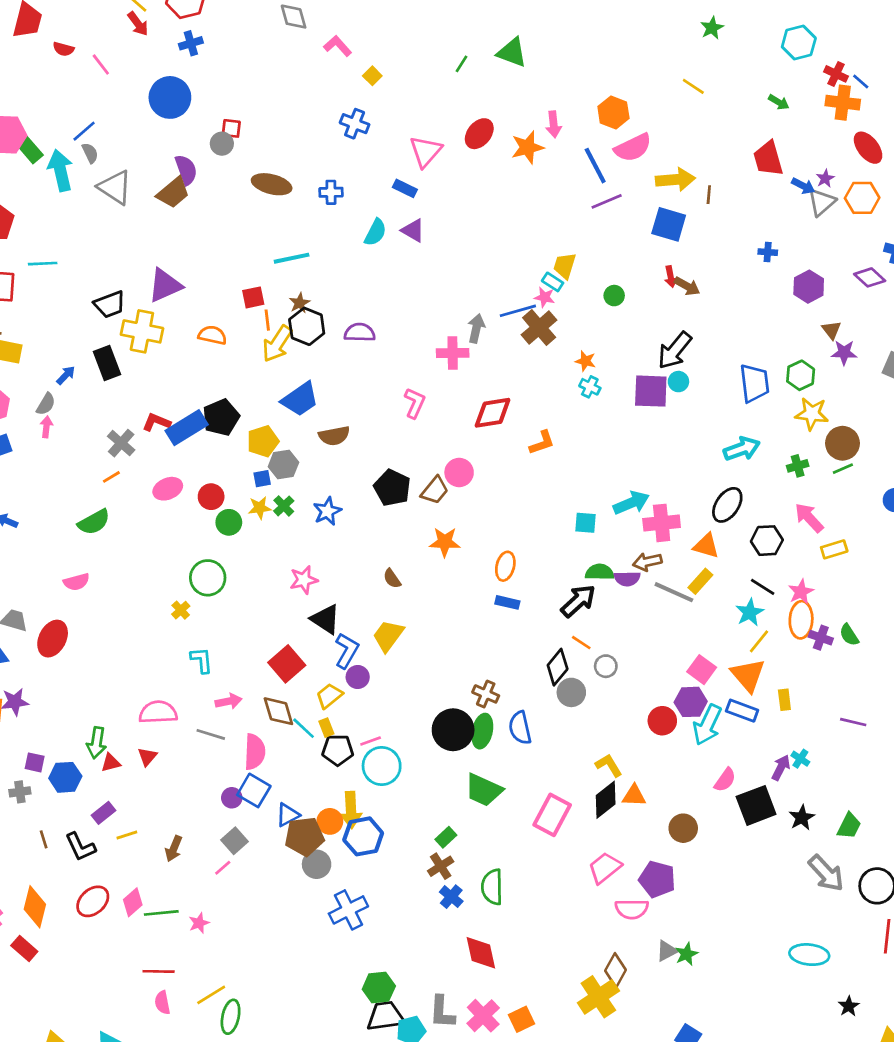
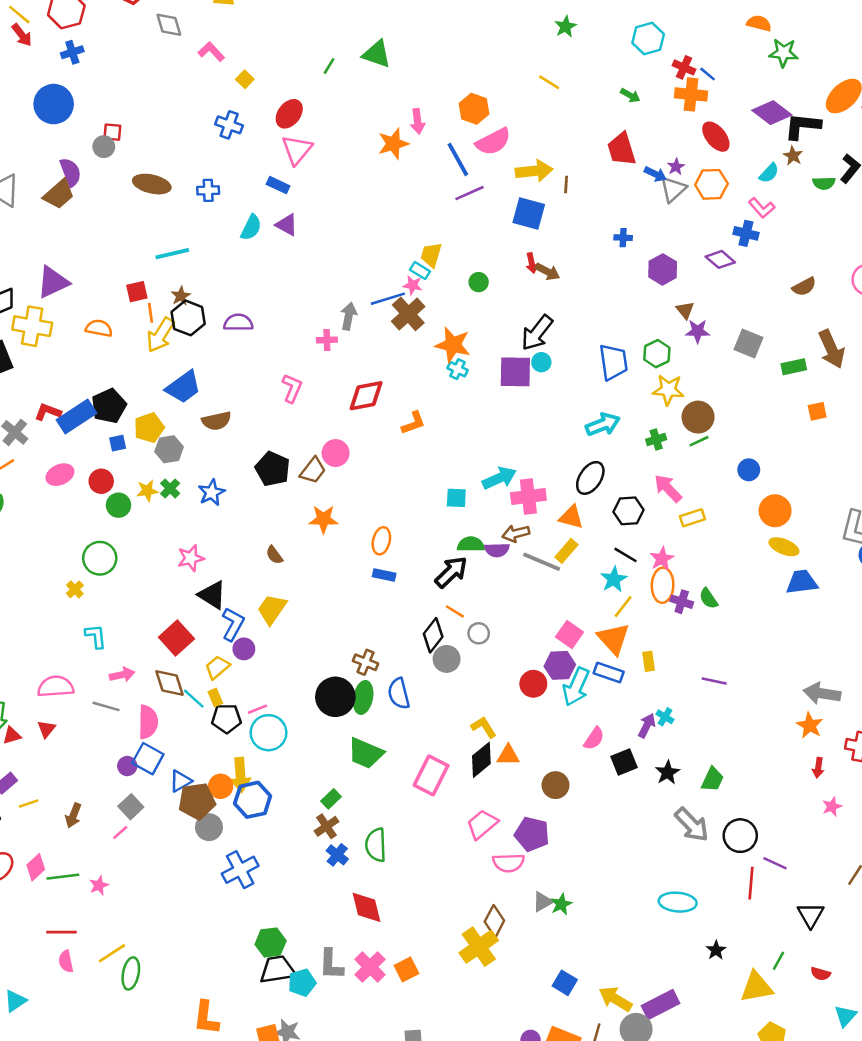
red ellipse: (479, 134) -> (289, 114), moved
pink cross: (453, 353) -> (327, 340), size x0.7
orange star: (585, 361) -> (453, 345), size x1.8
blue square: (262, 479) -> (118, 443), moved
black square: (756, 805) -> (624, 762), size x0.7

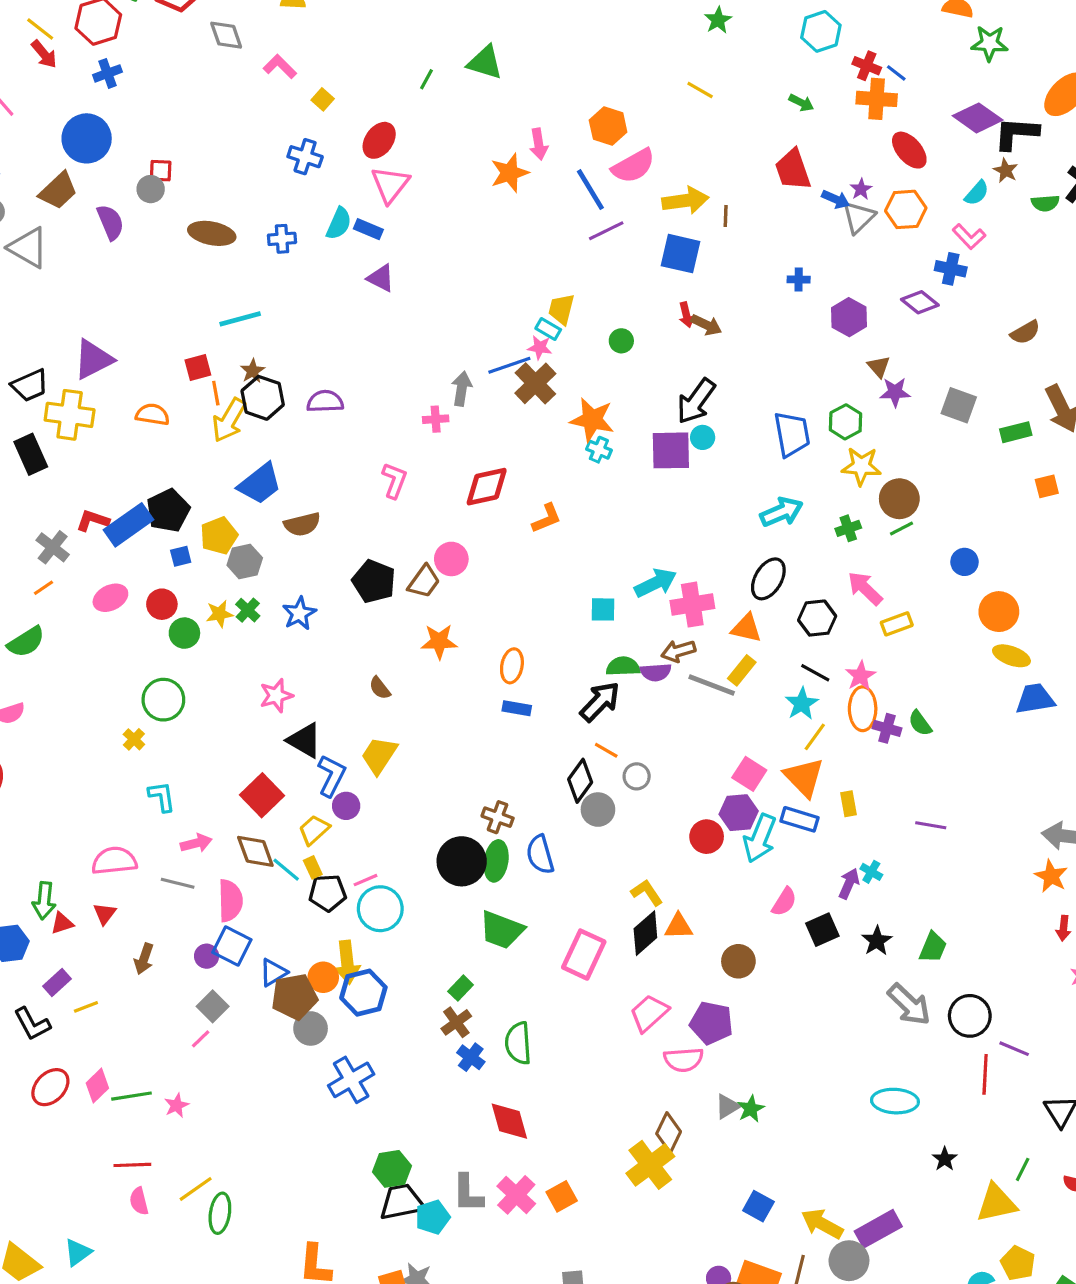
brown trapezoid: (59, 194) -> (58, 191), moved
cyan semicircle: (251, 227) -> (339, 223), moved
brown arrow: (73, 815) -> (144, 959), moved

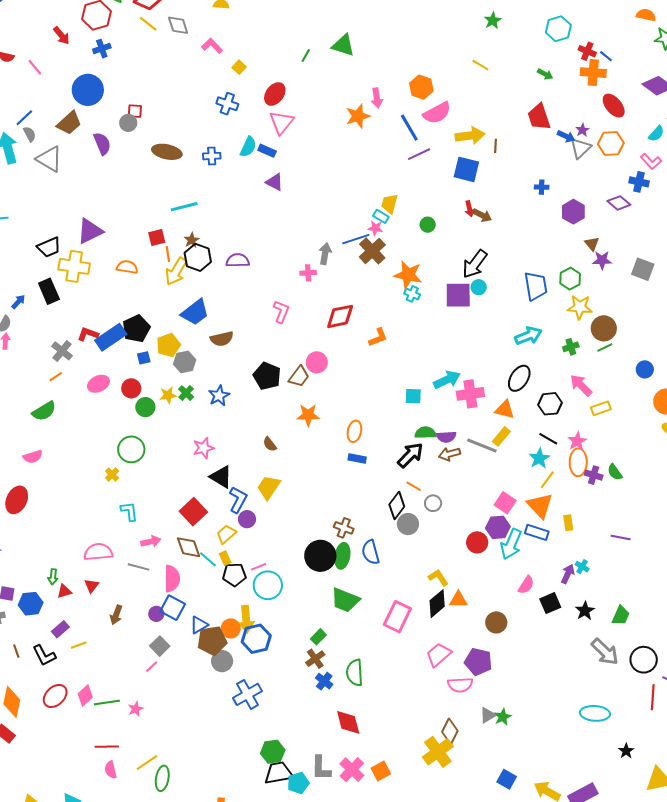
yellow line: (40, 29) -> (148, 24), moved
brown arrow: (678, 651) -> (449, 454), moved
green arrow: (44, 901) -> (53, 577), size x0.7

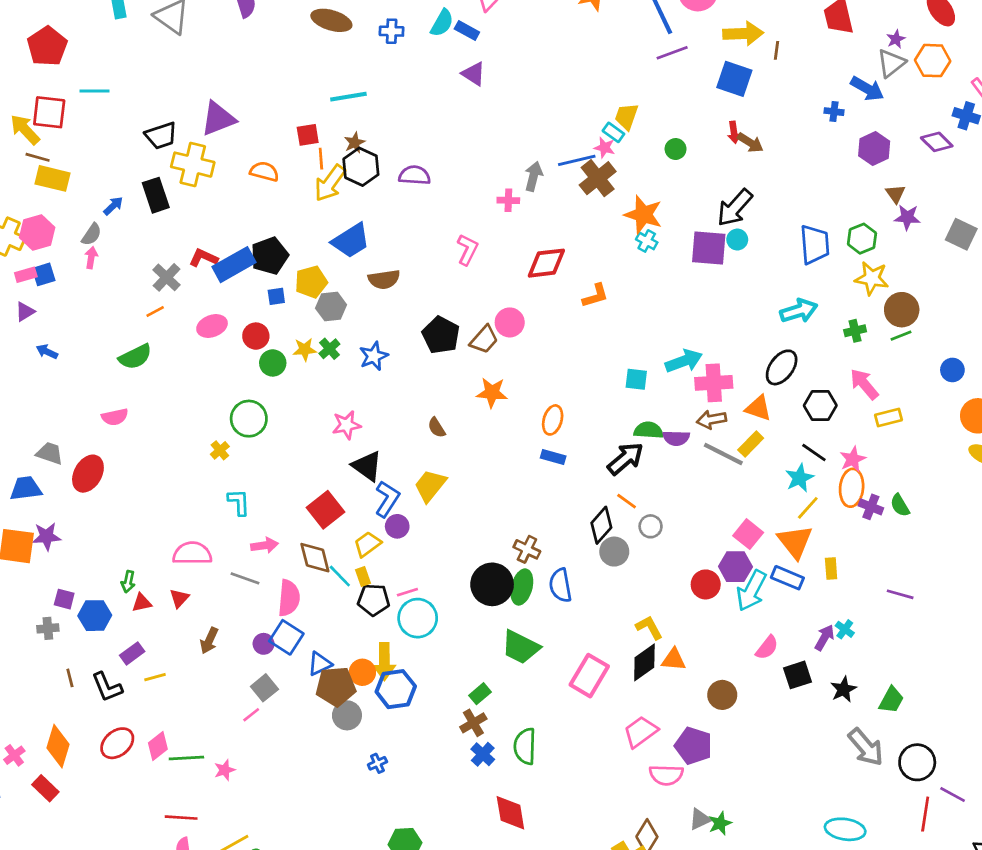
blue arrow: (566, 136) -> (867, 89), moved, size x1.4
brown arrow: (449, 454) -> (712, 420), moved
blue cross: (247, 694) -> (377, 763), size x0.5

